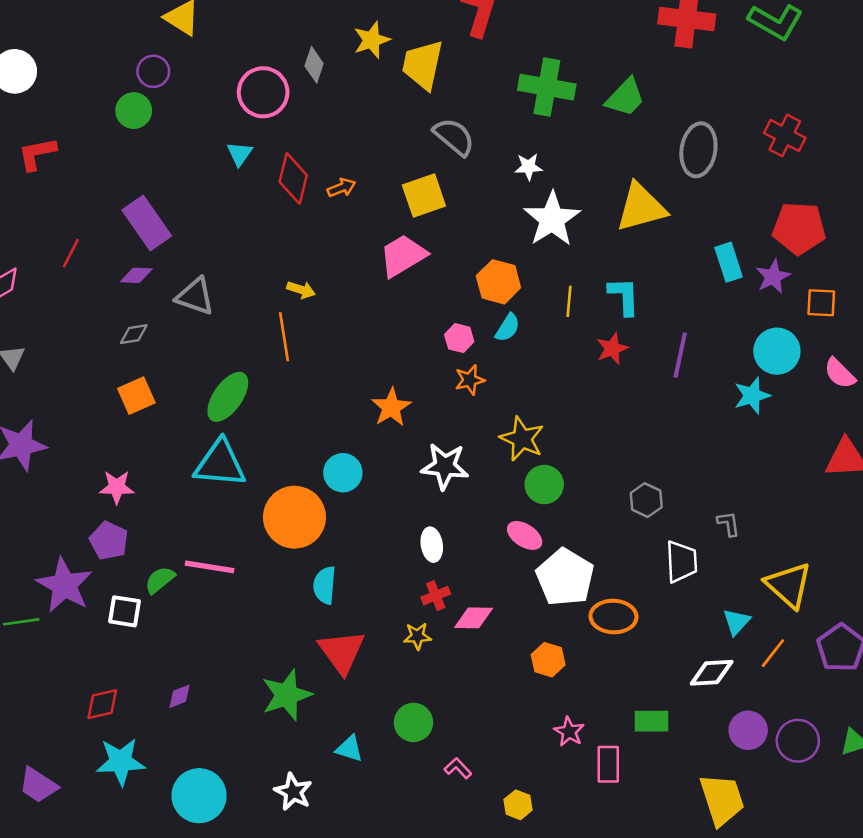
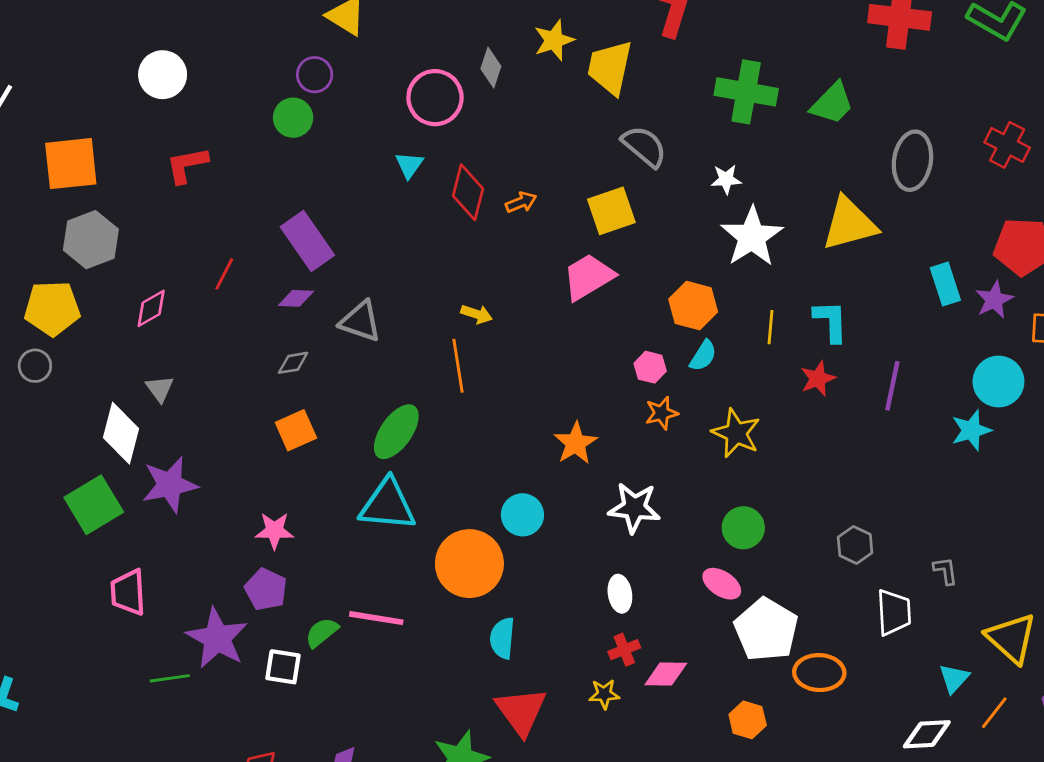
yellow star: (522, 439) -> (736, 433), moved

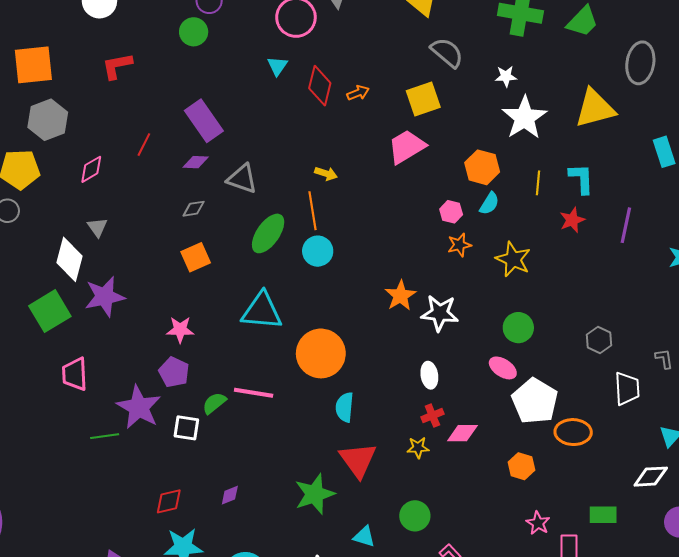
green ellipse: (396, 432) -> (268, 233), moved
orange star: (576, 443) -> (400, 296), moved
cyan circle: (522, 515) -> (318, 251), moved

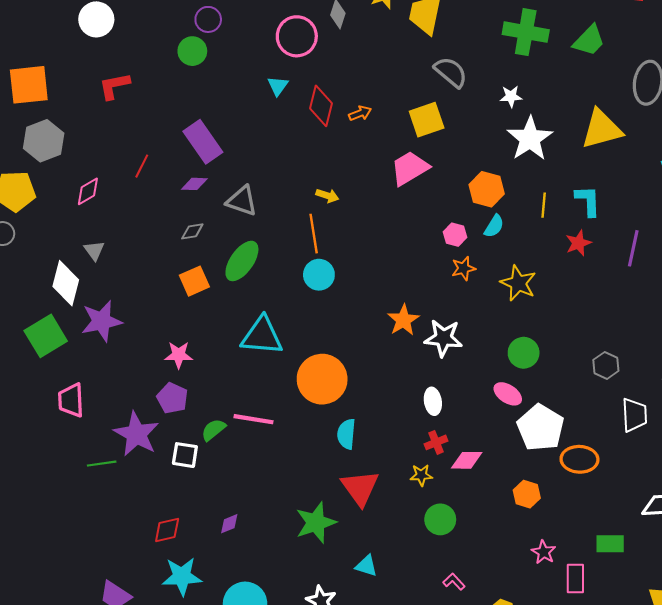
green ellipse: (268, 233) -> (242, 261), moved
green circle: (415, 516) -> (440, 519), moved

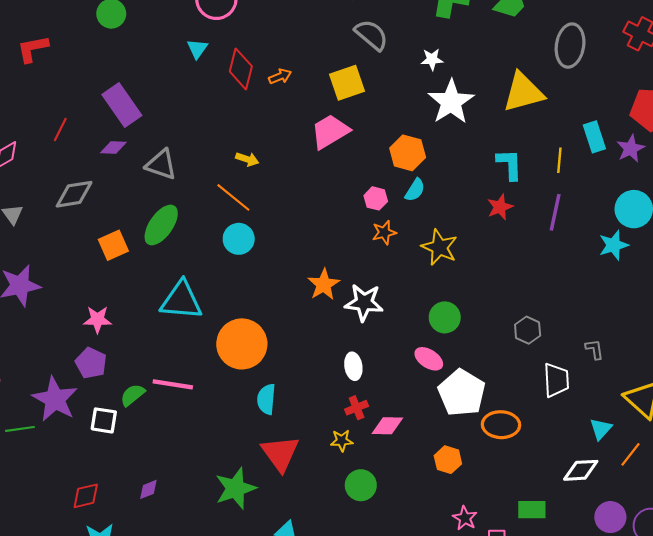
yellow line: (544, 205) -> (559, 160), moved
gray diamond: (192, 231) -> (74, 194), moved, size x1.6
orange line: (314, 234) -> (233, 197), turned -42

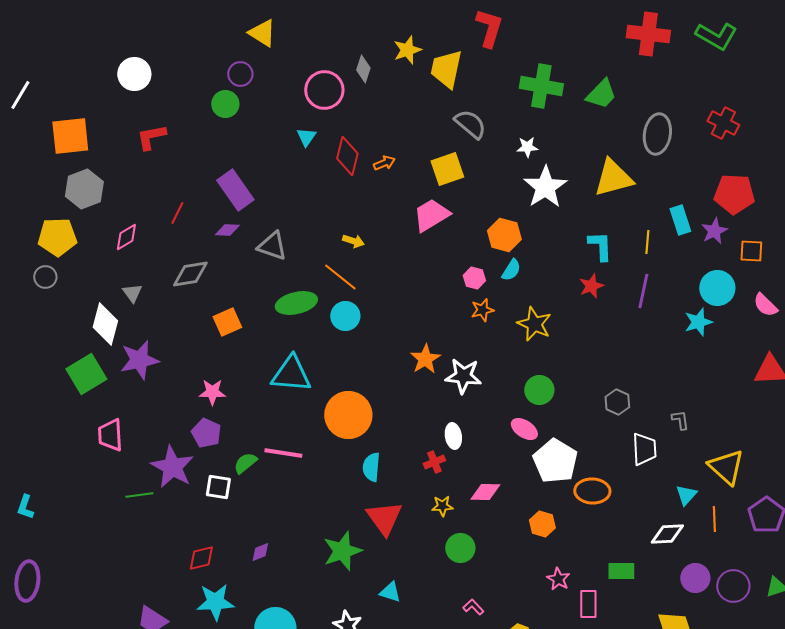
green ellipse: (161, 225) -> (296, 303), moved, turned 42
red cross: (357, 408) -> (434, 462), moved
orange line: (631, 454) -> (714, 519), turned -40

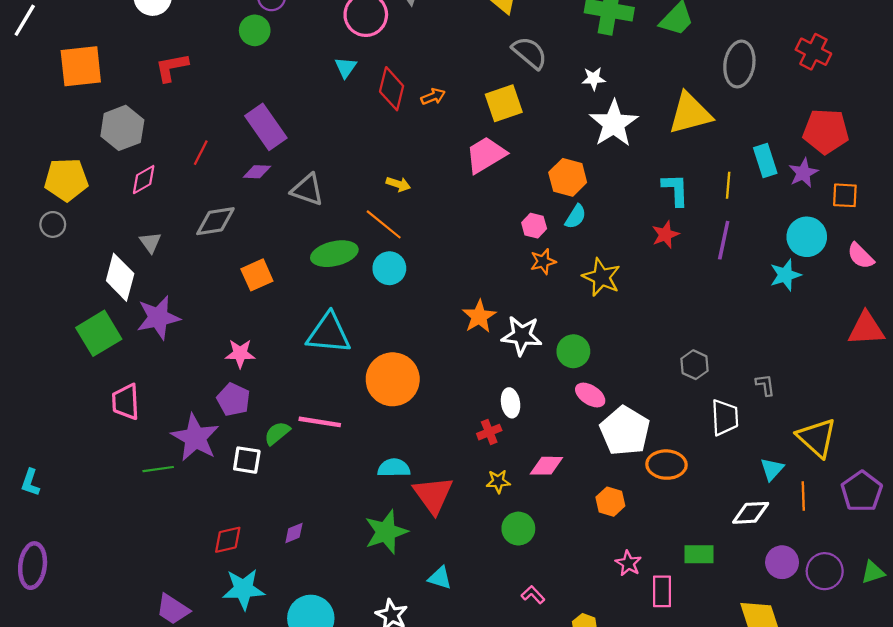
gray hexagon: (84, 189) -> (122, 128), moved
green circle: (539, 390) -> (573, 351), moved
cyan semicircle: (371, 467) -> (394, 468), moved, turned 84

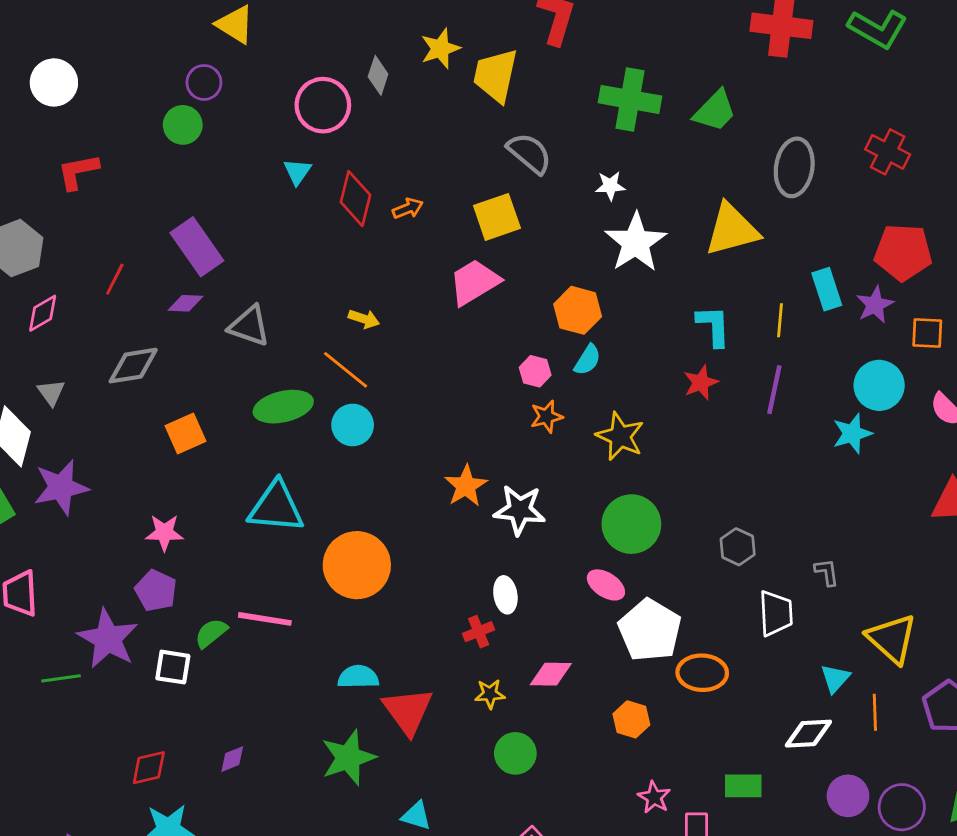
green circle: (573, 351) -> (631, 524), moved, size x1.4

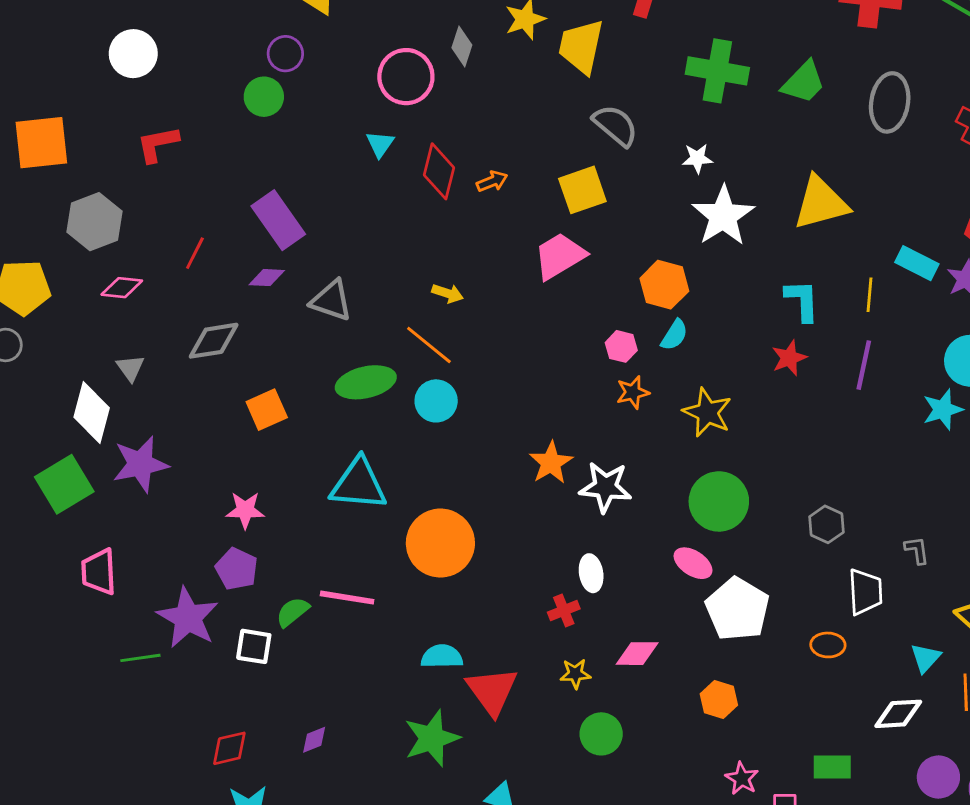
gray ellipse: (794, 167) -> (890, 102), moved
cyan rectangle: (827, 289) -> (917, 263), turned -45
pink diamond: (43, 313) -> (122, 288), turned 36
orange ellipse: (702, 673) -> (828, 645), moved, size x0.7

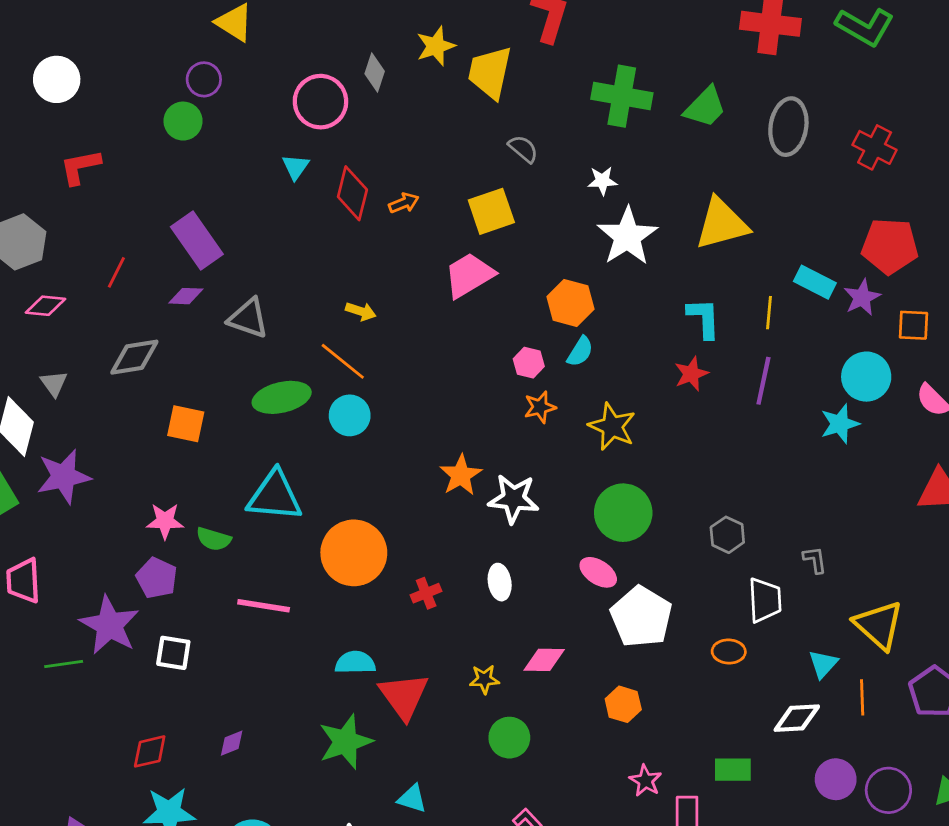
gray semicircle: (615, 125) -> (523, 149), size x0.7
orange square: (267, 410) -> (186, 424), turned 36
red cross: (564, 611) -> (426, 593), moved
green semicircle: (293, 612) -> (214, 539), moved, turned -124

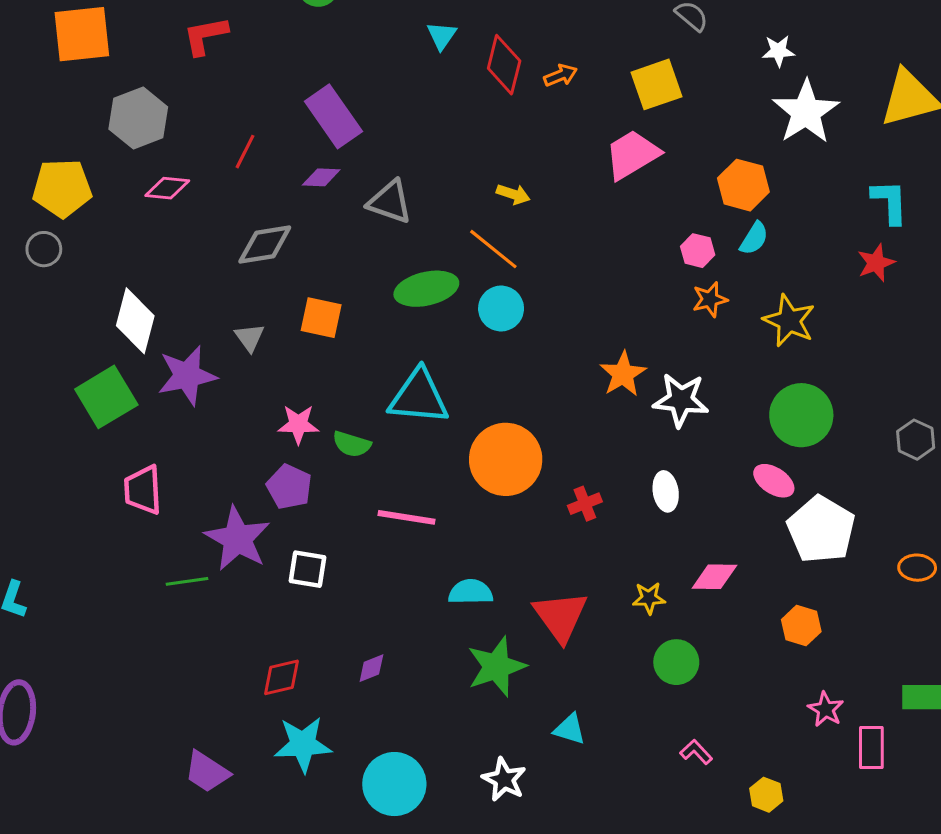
gray triangle: (54, 383) -> (250, 337), moved
cyan semicircle: (355, 663) -> (471, 592), moved

